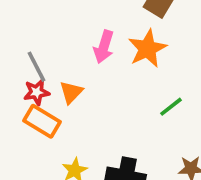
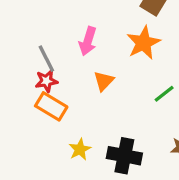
pink arrow: (104, 47) -> (88, 41), moved
orange triangle: (71, 92) -> (104, 81), moved

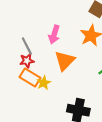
orange triangle: (104, 81) -> (65, 61), size x1.5
yellow star: (80, 149) -> (44, 83), moved

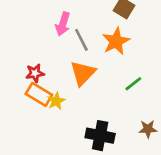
pink arrow: (54, 34) -> (63, 24), moved
gray line: (27, 46) -> (81, 40), moved

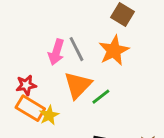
pink arrow: (63, 24) -> (56, 52), moved
green line: (133, 84) -> (101, 97), moved

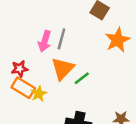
gray line: (76, 49) -> (61, 39), turned 42
orange star: (114, 51) -> (118, 40), moved

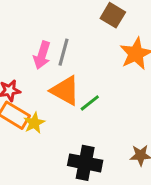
orange triangle: (63, 69) -> (65, 91), turned -45

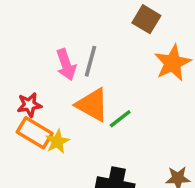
pink arrow: (42, 55) -> (66, 65), turned -36

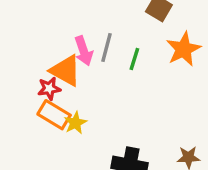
orange triangle: (92, 105) -> (66, 70), moved
green line: (120, 119) -> (134, 59), moved, turned -35

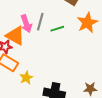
green line: (134, 59) -> (57, 29), turned 56
yellow star: (75, 123) -> (26, 78), moved

